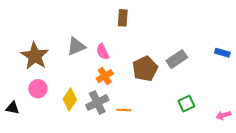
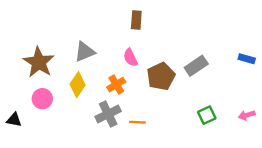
pink semicircle: (103, 52) -> (130, 58), moved
yellow diamond: (70, 99) -> (78, 85), moved
pink arrow: (223, 115) -> (247, 115), moved

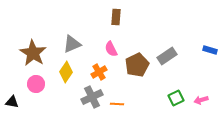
pink arrow: (247, 115) -> (201, 100), moved

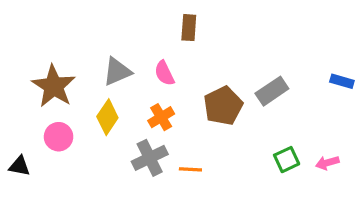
pink semicircle: (111, 49) -> (164, 73), moved

